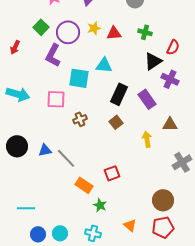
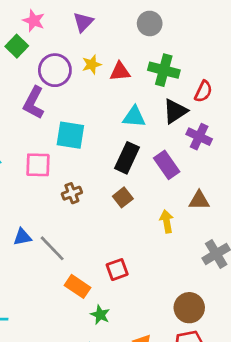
green square: (41, 27) -> (17, 46), moved
green cross: (145, 32) -> (164, 70), size x1.5
cyan triangle: (104, 65) -> (134, 117), moved

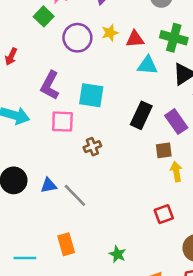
purple L-shape: (34, 103) -> (50, 85), moved
cyan triangle: (134, 117) -> (147, 65), moved
brown square: (123, 197) -> (164, 150), moved, turned 30
red square: (117, 270) -> (164, 214), moved
orange rectangle: (78, 286) -> (66, 244), moved, turned 40

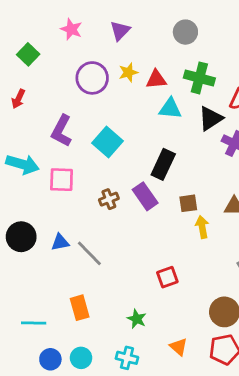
green square: (44, 16) -> (28, 54), moved
cyan square: (91, 95) -> (107, 142), turned 32
pink square: (62, 122) -> (62, 180), moved
purple rectangle: (176, 122) -> (145, 196), moved
red square: (164, 214) -> (167, 277), moved

